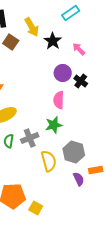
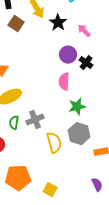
green star: (54, 125) -> (77, 107), moved
purple semicircle: (79, 179) -> (97, 185), moved
yellow square: (36, 208) -> (50, 190), moved

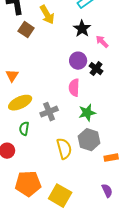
black star: (58, 23) -> (82, 29), moved
pink arrow: (84, 31) -> (102, 42), moved
gray cross: (35, 120) -> (49, 112), moved
yellow square: (50, 190) -> (60, 196), size x1.6

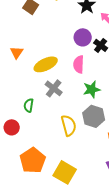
yellow ellipse: (20, 103) -> (46, 64), moved
gray cross: (49, 112) -> (54, 88), turned -30
orange pentagon: (28, 184) -> (33, 160), turned -30

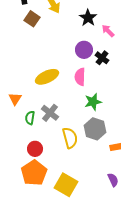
orange triangle: (17, 52) -> (15, 99), moved
gray cross: (54, 88) -> (50, 113), moved
red circle: (12, 127) -> (35, 149), moved

